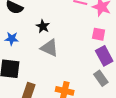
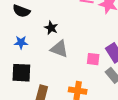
pink square: (99, 34) -> (93, 59), moved

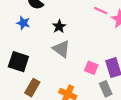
blue star: (21, 42) -> (23, 23), moved

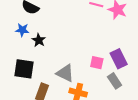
black star: (59, 26) -> (39, 40), moved
gray triangle: (61, 49) -> (65, 73), moved

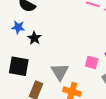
gray triangle: (65, 73) -> (60, 72), turned 30

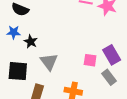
gray triangle: (60, 72) -> (49, 62), moved

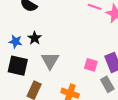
blue star: (14, 32) -> (16, 42), moved

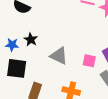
gray triangle: (50, 61) -> (59, 56), moved, turned -30

